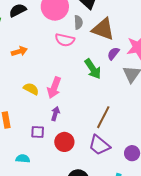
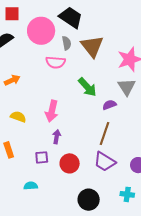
brown triangle: (103, 29) -> (92, 46), turned 40
purple semicircle: (113, 54) -> (109, 105), moved, turned 40
yellow semicircle: (31, 89) -> (18, 117), moved

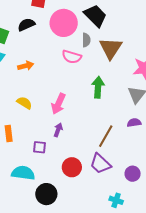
green arrow: (87, 87) -> (98, 87), turned -145
purple semicircle: (109, 105) -> (134, 123), moved
red circle: (70, 163) -> (72, 167), moved
cyan semicircle: (31, 186) -> (23, 173), size x1.6
black circle: (89, 200) -> (46, 194), moved

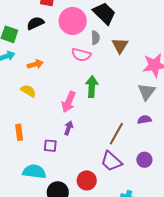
brown triangle: (111, 48) -> (120, 46), size x0.7
green arrow: (98, 87) -> (92, 87), moved
yellow semicircle: (24, 103) -> (28, 91), moved
red circle: (72, 167) -> (87, 180), moved
purple circle: (133, 174) -> (144, 160), moved

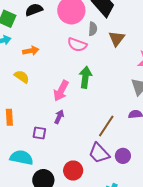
purple circle: (144, 160) -> (123, 156), moved

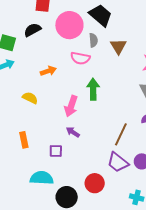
orange arrow: (31, 51) -> (48, 71), moved
purple arrow: (59, 117) -> (73, 132), turned -72

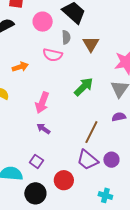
pink circle: (69, 25) -> (43, 22), size x0.7
green arrow: (93, 89) -> (84, 87), moved, turned 45
purple square: (56, 151) -> (36, 161), moved, turned 32

